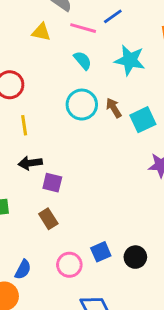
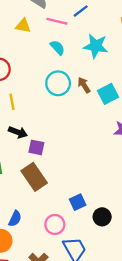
black arrow: (30, 163) -> (18, 132), turned -150
brown rectangle: (48, 219) -> (34, 177), size x1.6
black circle: (135, 257) -> (102, 217), moved
pink circle: (69, 265) -> (55, 224), moved

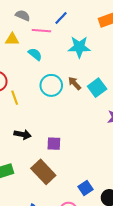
cyan semicircle: (57, 48) -> (35, 54), moved
yellow line: (12, 102) -> (15, 98), moved
purple square: (36, 147) -> (54, 144), moved

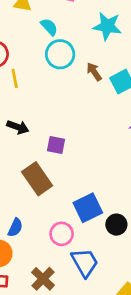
cyan circle: (51, 85) -> (60, 54), moved
blue square: (85, 188) -> (88, 208), size x1.5

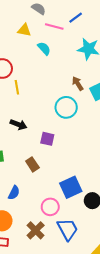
cyan circle: (60, 54) -> (66, 107), moved
brown rectangle: (37, 179) -> (32, 164), size x0.6
blue semicircle: (15, 228) -> (14, 193), moved
brown cross: (43, 279) -> (36, 230), moved

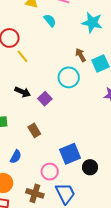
yellow line: (17, 87) -> (23, 56), turned -32
purple square: (47, 139) -> (45, 99), moved, turned 32
brown cross: (36, 230) -> (35, 193), turned -30

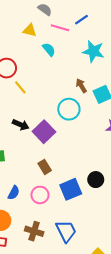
purple square: (45, 99) -> (44, 132), size x1.5
brown rectangle: (34, 130) -> (45, 167), moved
black circle: (90, 167) -> (96, 180), moved
pink circle: (50, 172) -> (40, 195), moved

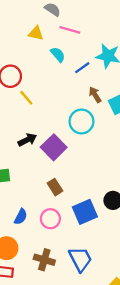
blue line: (81, 20) -> (82, 68), moved
black arrow: (21, 125) -> (27, 140), turned -49

